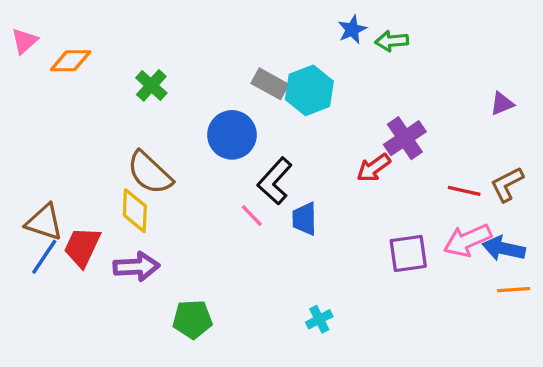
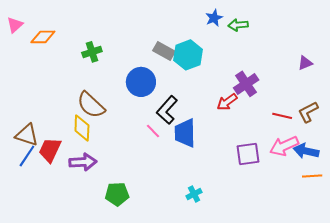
green cross: (151, 85) -> (92, 52), turned 30
blue trapezoid: (304, 219) -> (185, 133), size x1.4

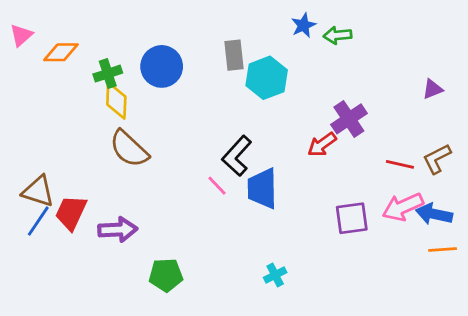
gray rectangle: (164, 51) -> (234, 55), moved, turned 55
green cross: (92, 52) -> (108, 74), moved
blue circle: (141, 82) -> (162, 66), moved
yellow diamond: (82, 128) -> (116, 101), moved

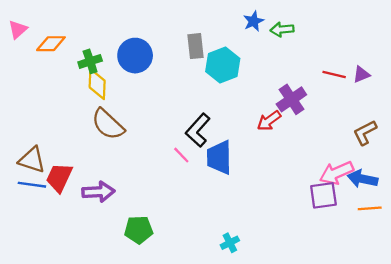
red line: (400, 164) -> (334, 74), moved
purple square: (352, 218) -> (323, 195), moved
blue line: (38, 221) -> (32, 185), turned 64
cyan cross: (275, 275) -> (230, 243), moved

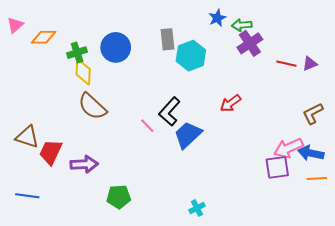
purple cross: (291, 99) -> (250, 43), moved
pink line: (181, 155) -> (147, 126), moved
blue trapezoid: (219, 157) -> (188, 135), turned 48
blue line: (32, 185) -> (27, 196), moved

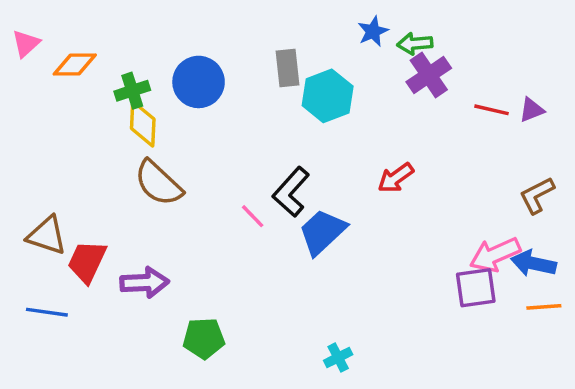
blue line: (27, 196) -> (47, 312), moved

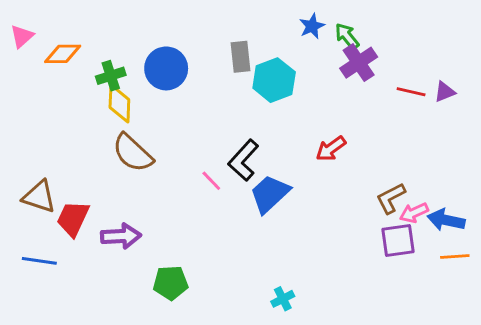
green arrow: (415, 44) -> (347, 36), turned 56
brown L-shape: (537, 195) -> (391, 198), moved
pink arrow: (495, 255) -> (414, 213), size x0.7

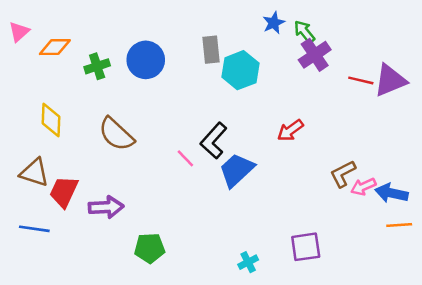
purple triangle: (445, 92) -> (390, 80), size x1.8
yellow diamond: (119, 103) -> (51, 120), moved
purple square: (398, 240) -> (306, 247), moved

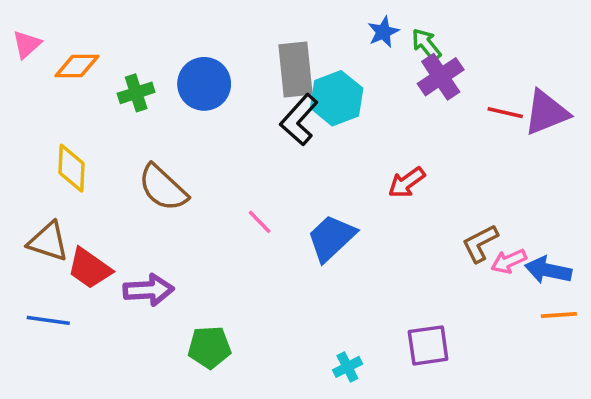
gray rectangle: (211, 50) -> (296, 70), size x1.4
black L-shape: (214, 141) -> (299, 120), moved
red trapezoid: (64, 192) -> (89, 268), turned -80

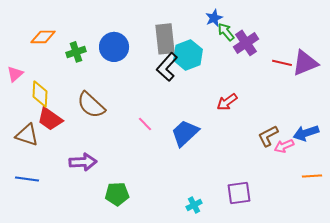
pink triangle: (27, 44) -> (15, 74), moved
green arrow: (426, 44) -> (226, 32), moved
red trapezoid: (89, 268) -> (50, 119), moved
blue arrow: (548, 270) -> (306, 133), moved, turned -30

